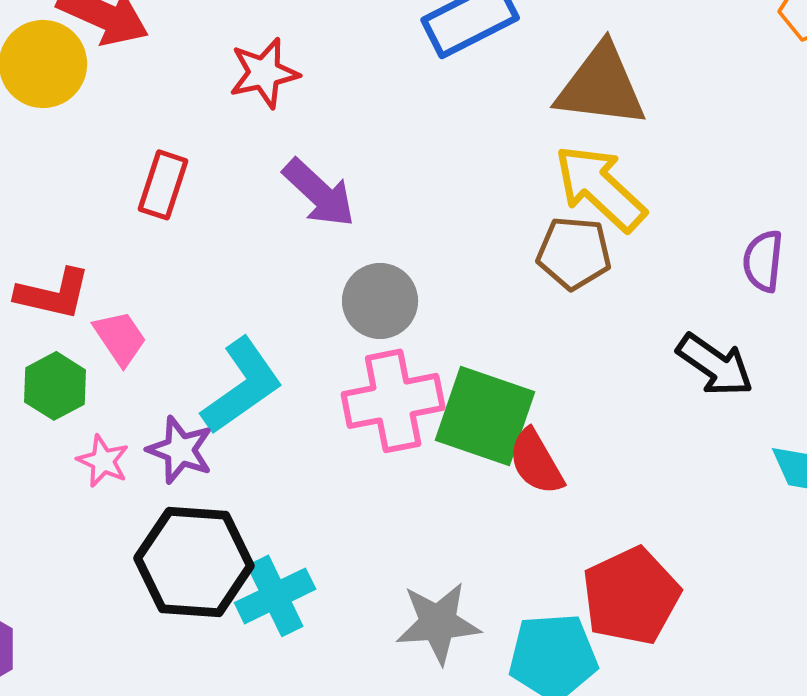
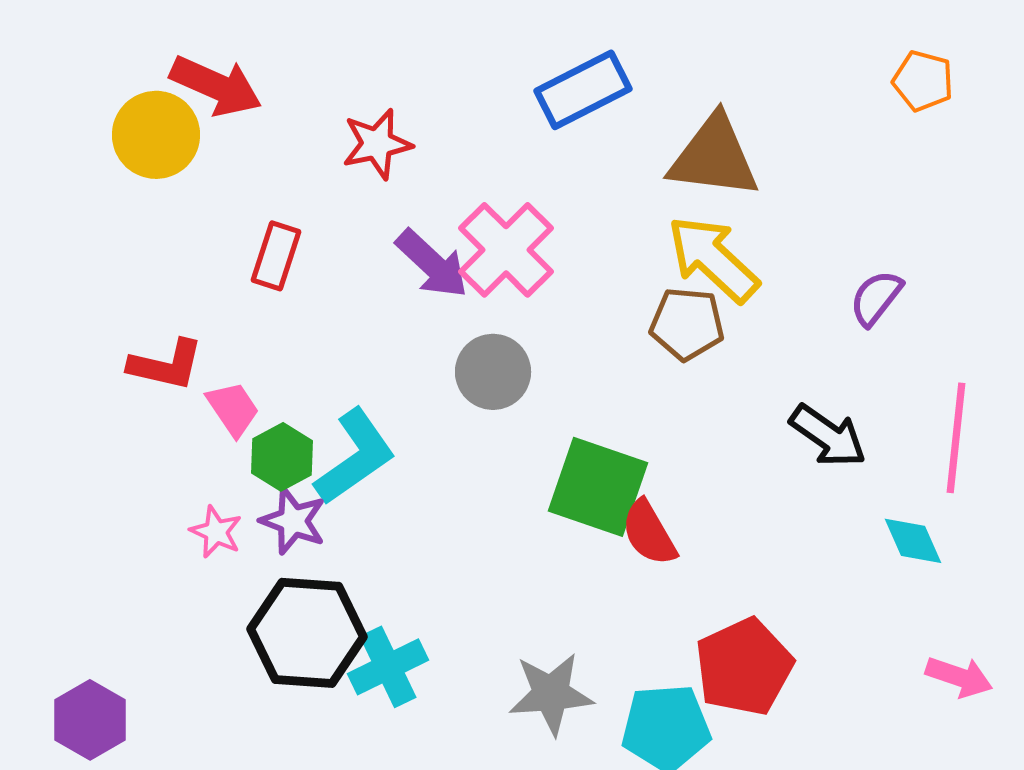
purple semicircle: (763, 261) -> (876, 298), moved, turned 32
green hexagon: (55, 386) -> (282, 457), moved
pink cross: (393, 401) -> (506, 250), moved, turned -34

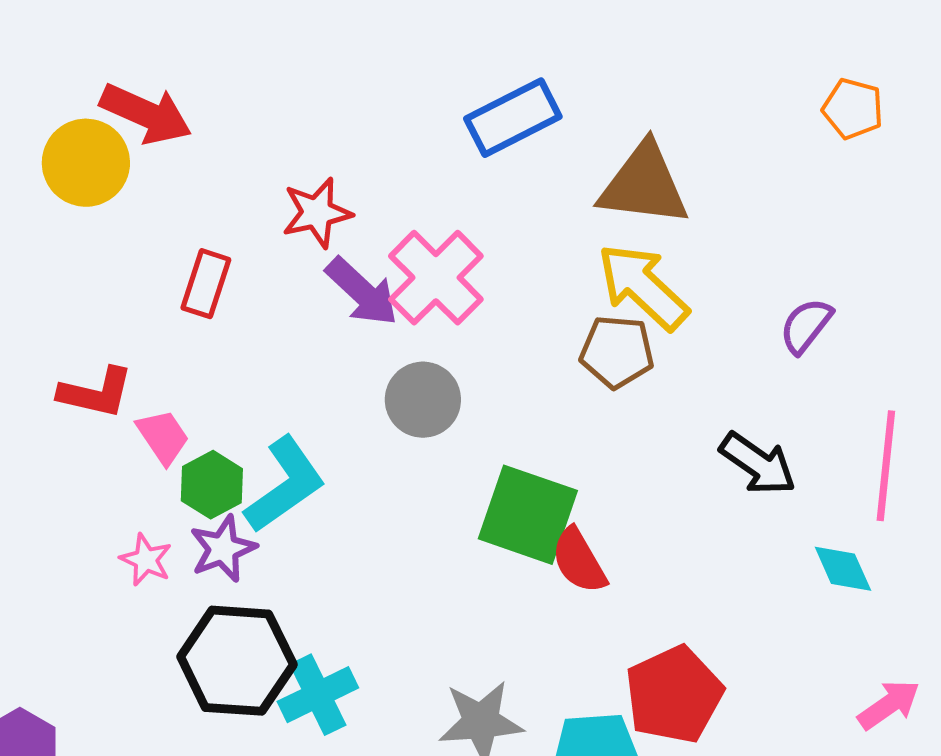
red star: (377, 144) -> (317, 213), moved
purple star: (293, 521) -> (223, 549), turned 30
pink arrow: (959, 677) -> (889, 705), turned -54

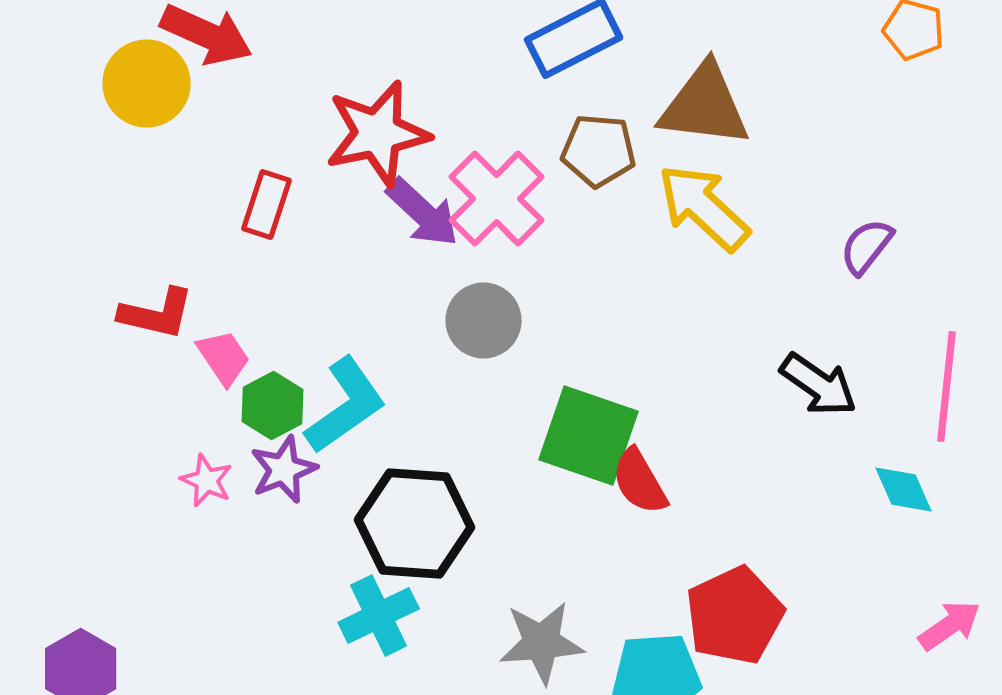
red star: (317, 213) -> (378, 134), size x1.5
brown pentagon: (617, 352) -> (599, 151), moved
black hexagon: (237, 661) -> (415, 524), moved

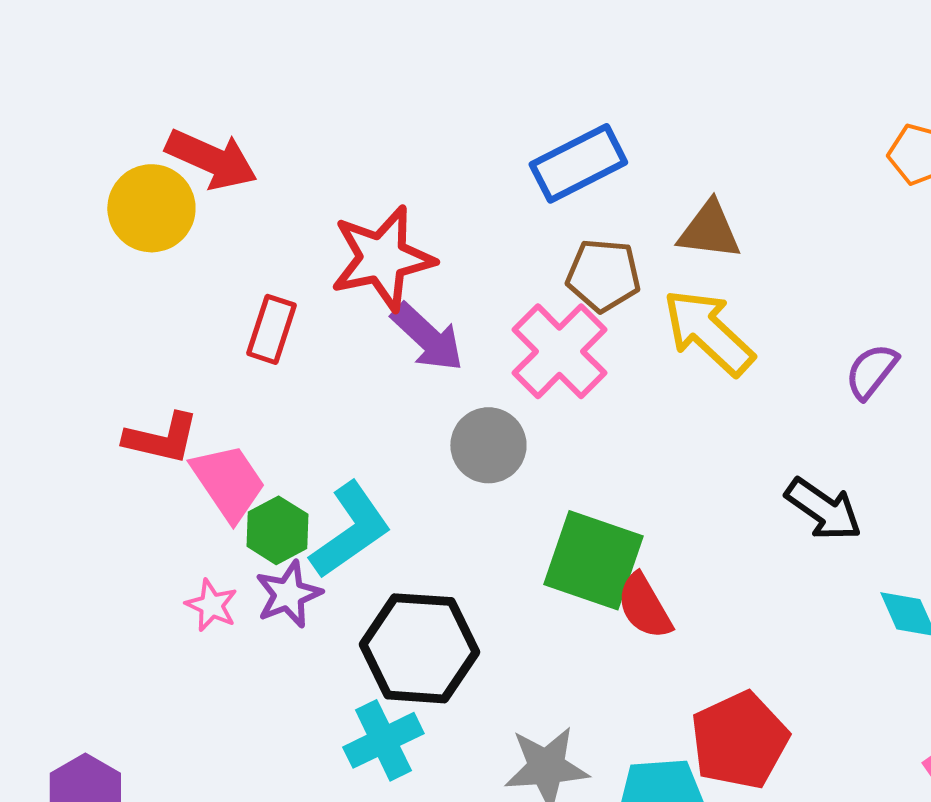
brown triangle: (705, 106) -> (709, 230), size x0.7
pink cross: (497, 199) -> (559, 351), moved
pink trapezoid: (224, 358) -> (228, 482), size x1.4

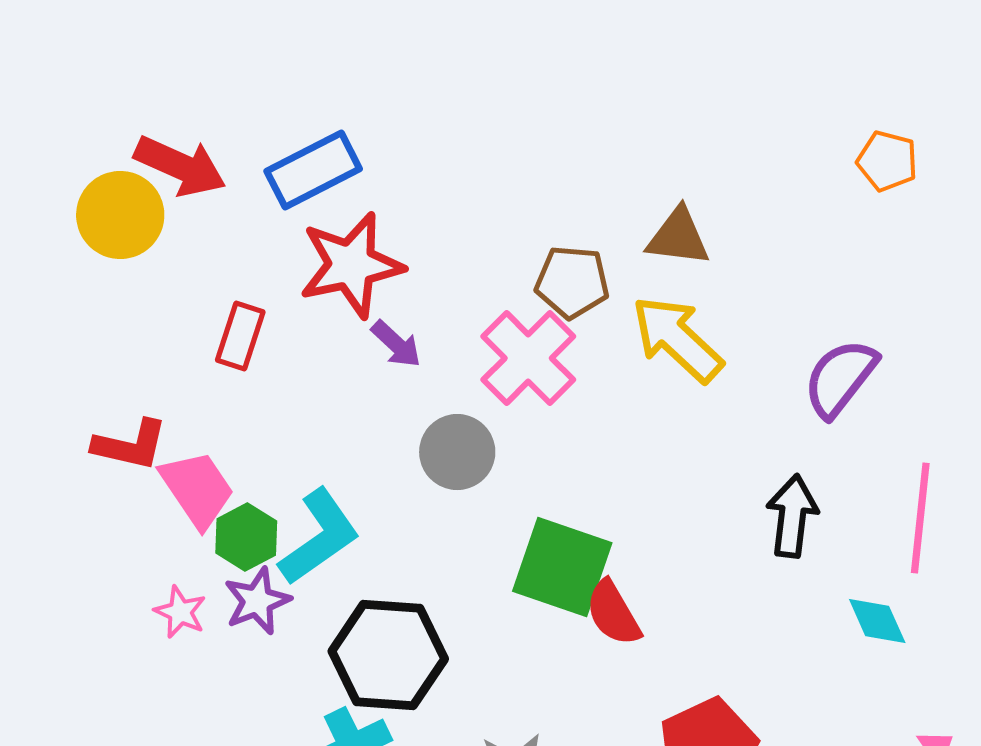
blue rectangle: (578, 163) -> (313, 170), moved
purple arrow: (427, 337) -> (396, 344), size x0.7
purple semicircle: (871, 371) -> (840, 378), size x1.4
black arrow: (823, 509) -> (792, 516), turned -118

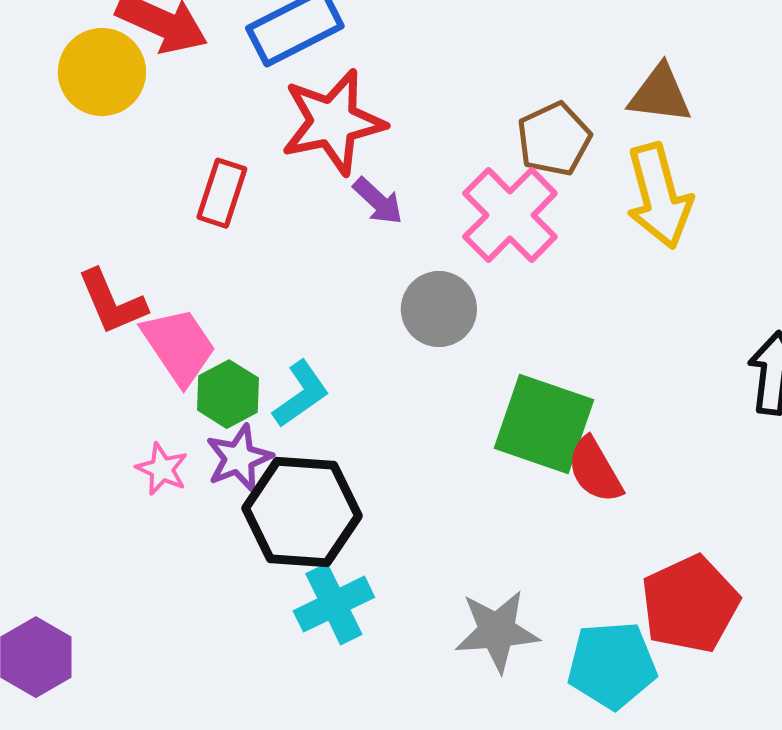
brown pentagon: (572, 282) -> (554, 139), turned -30
yellow arrow: (677, 339) -> (659, 196), turned -148
red L-shape: (130, 445) -> (112, 302), turned 54
cyan L-shape: (319, 537) -> (301, 394), size x0.7
black hexagon: (388, 655) -> (302, 512), moved

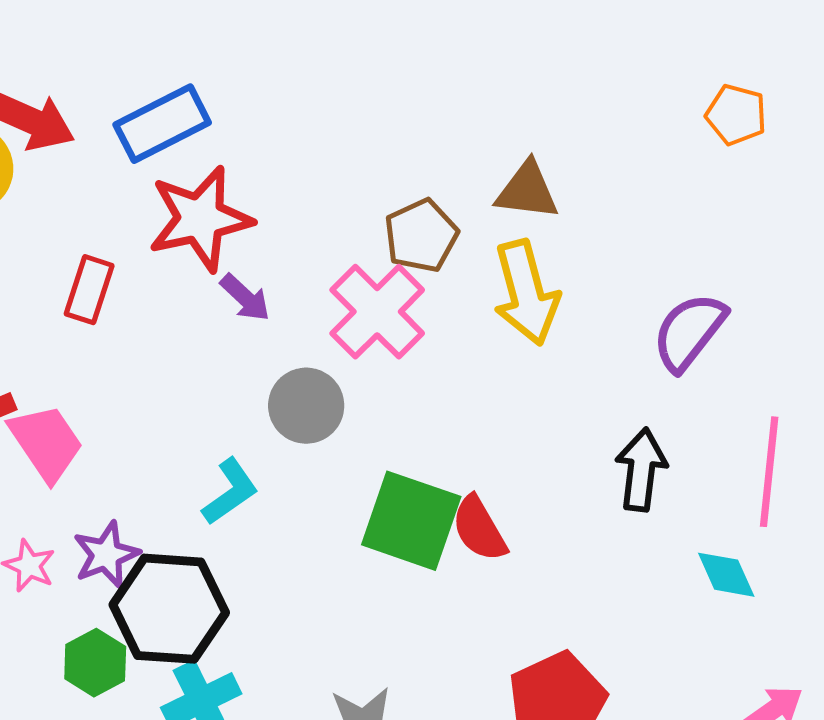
green hexagon: (228, 394) -> (95, 663), moved
cyan L-shape: (301, 394) -> (230, 492), moved
red semicircle: (595, 470) -> (479, 529), moved

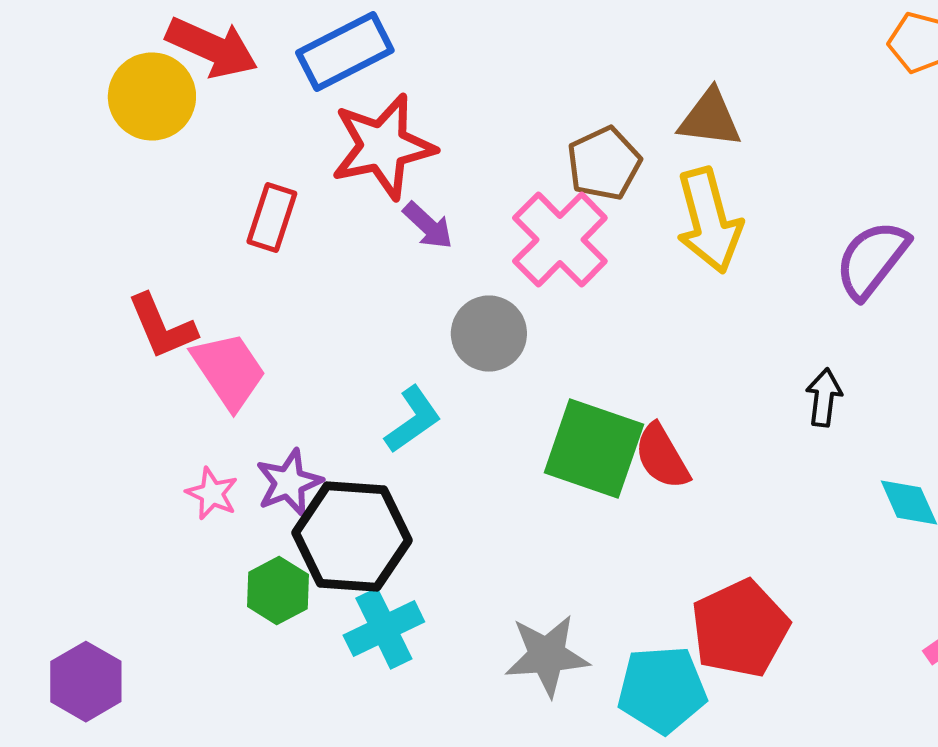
black arrow: (641, 470) -> (824, 398), size x0.7

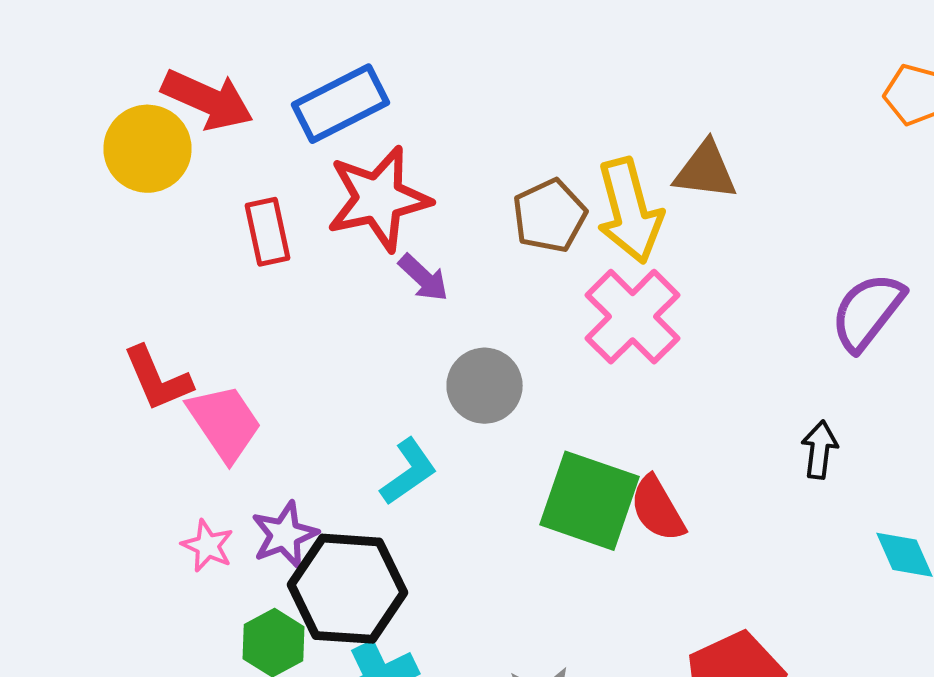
brown pentagon: (604, 164) -> (550, 216), moved
red rectangle: (272, 218) -> (268, 232), moved, turned -30
yellow arrow: (709, 220) -> (630, 211), moved
pink cross: (560, 240) -> (632, 317), moved

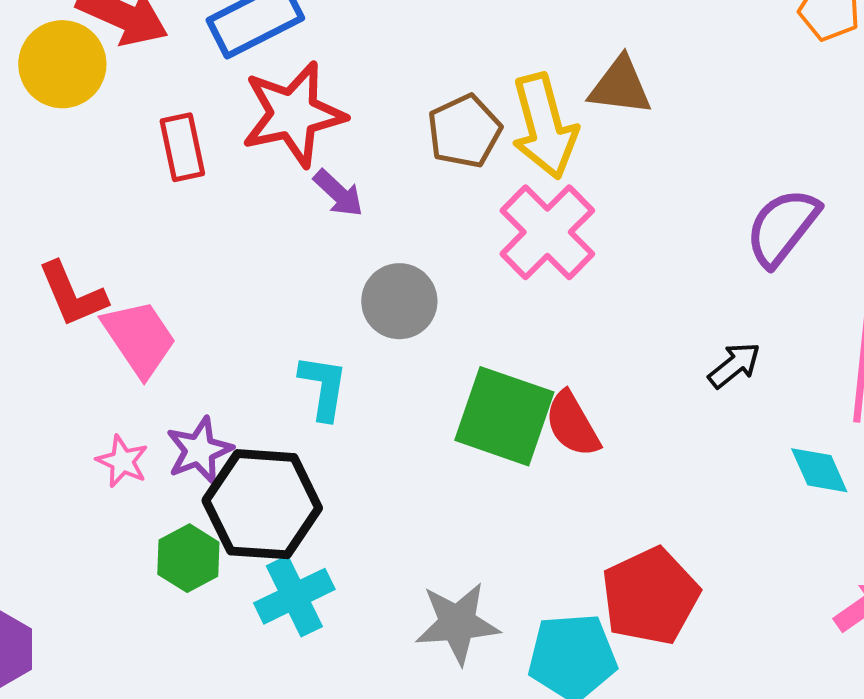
black arrow: (820, 450) -> (734, 365), turned 44
cyan L-shape: (408, 472) -> (323, 387), turned -46

